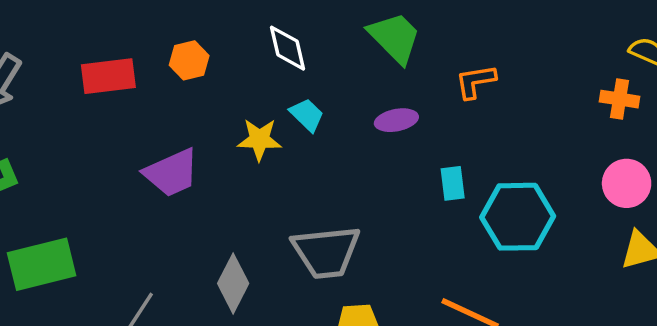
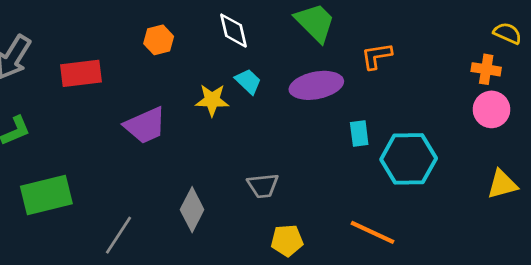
red rectangle: (108, 76) -> (81, 73), moved
purple ellipse: (396, 120) -> (316, 85), size x1.6
pink circle: (627, 183) -> (491, 109), moved
gray trapezoid: (326, 252) -> (263, 186), size x0.6

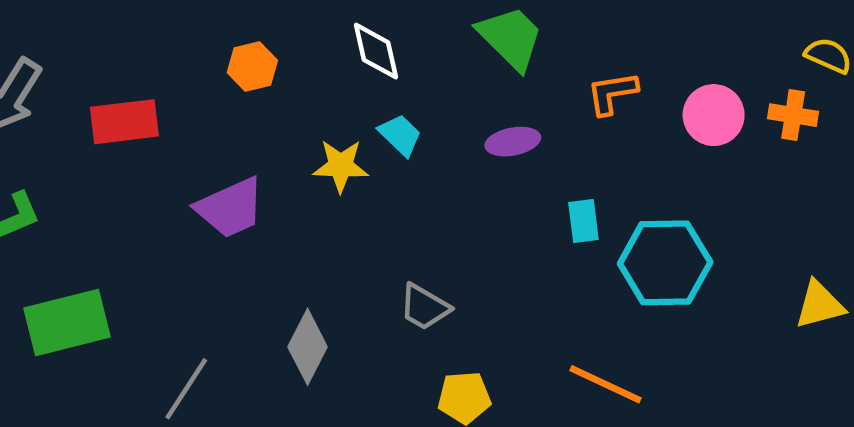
purple ellipse: (316, 85) -> (513, 142), size x0.6
pink circle: (491, 109) -> (714, 115), moved
gray trapezoid: (263, 186) -> (425, 307), turned 36

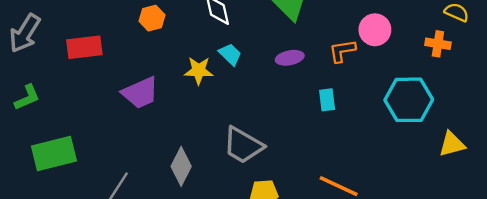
orange L-shape: (612, 93) -> (342, 51), moved
pink circle: (714, 115) -> (375, 30), moved
cyan hexagon: (665, 263) -> (409, 100), moved
gray trapezoid: (425, 307) -> (243, 145), size x1.5

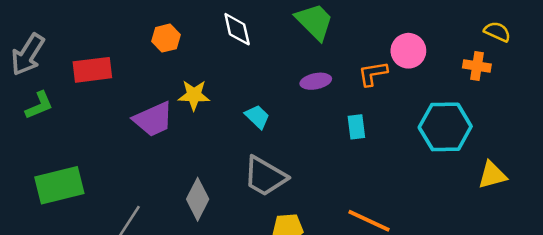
cyan trapezoid: (230, 54) -> (257, 117), moved
yellow star: (199, 71) -> (194, 95), moved
green L-shape: (27, 97) -> (39, 105), moved

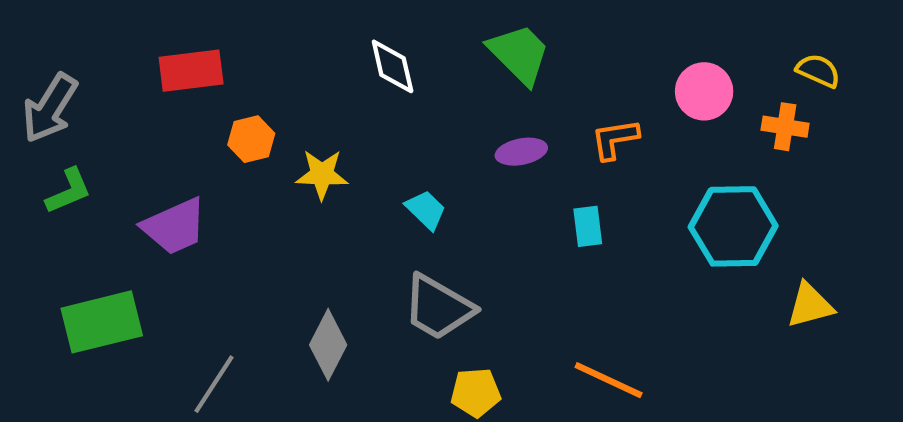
orange hexagon: (166, 38) -> (251, 139), moved
pink circle: (408, 51) -> (704, 91), moved
red rectangle: (92, 70) -> (191, 71), moved
purple trapezoid: (153, 119) -> (174, 226), moved

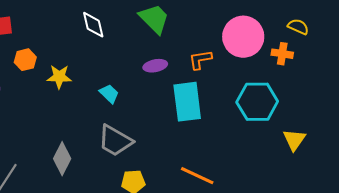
pink circle: (704, 91) -> (243, 37), size x1.5
cyan rectangle: (588, 226) -> (187, 102), size x2.0
yellow triangle: (810, 305) -> (294, 140), turned -40

